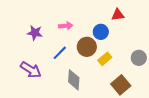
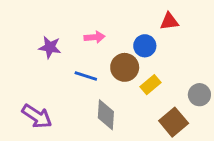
blue line: (60, 53) -> (86, 76), turned 63
gray circle: (139, 58) -> (199, 95), moved
purple arrow: (31, 70) -> (37, 116), moved

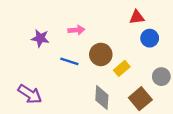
blue circle: (145, 46) -> (150, 38), moved
gray diamond: (106, 115) -> (102, 98), moved

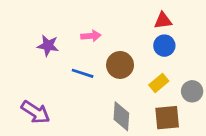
blue circle: (150, 38) -> (164, 46), moved
yellow rectangle: (122, 68) -> (159, 83), moved
brown square: (140, 99) -> (167, 118), turned 35

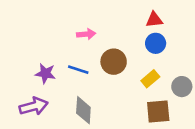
purple star: (48, 46) -> (45, 73), moved
purple arrow: (35, 112) -> (34, 106), turned -48
gray diamond: (121, 116) -> (83, 110), moved

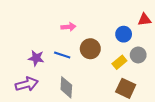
red triangle: (154, 20) -> (144, 20), moved
gray circle: (182, 87) -> (138, 55), moved
brown square: (158, 111) -> (126, 88), turned 30

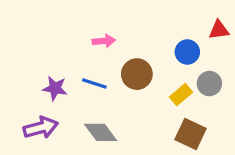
gray diamond: (66, 87) -> (101, 132), turned -40

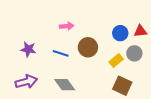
red triangle: (219, 30) -> (140, 31), moved
purple star: (55, 88) -> (28, 49), moved

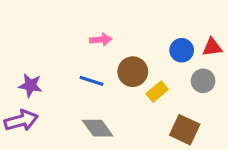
purple star: (28, 49) -> (30, 85), moved
yellow rectangle: (116, 60) -> (157, 92), moved
purple arrow: (26, 82) -> (21, 121), moved

